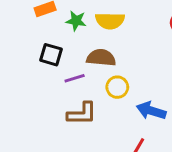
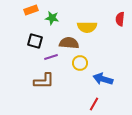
yellow semicircle: (110, 21) -> (87, 27), moved
brown L-shape: (82, 114) -> (44, 81), moved

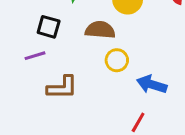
purple line: (51, 57) -> (35, 56), moved

